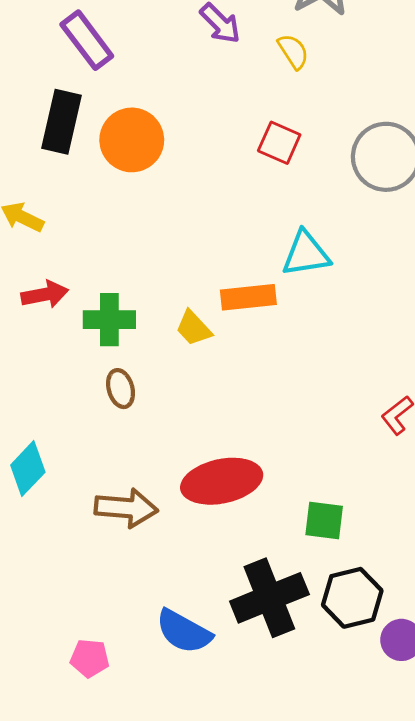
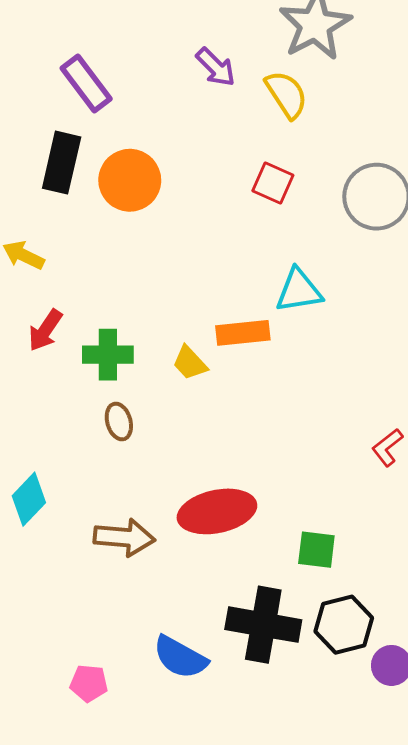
yellow semicircle: (293, 51) -> (287, 94), size x1.4
red arrow: (45, 294) -> (45, 330), turned 135
black cross: (269, 598) -> (263, 625), turned 32

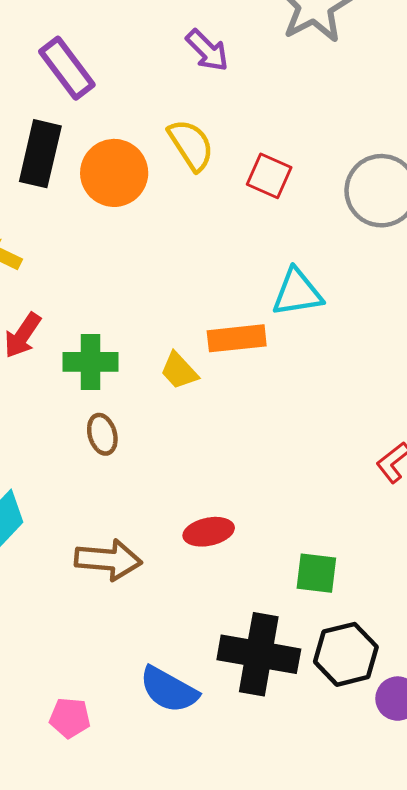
yellow semicircle: (287, 94) -> (191, 145), moved
red ellipse: (217, 511) -> (209, 532), size x0.6

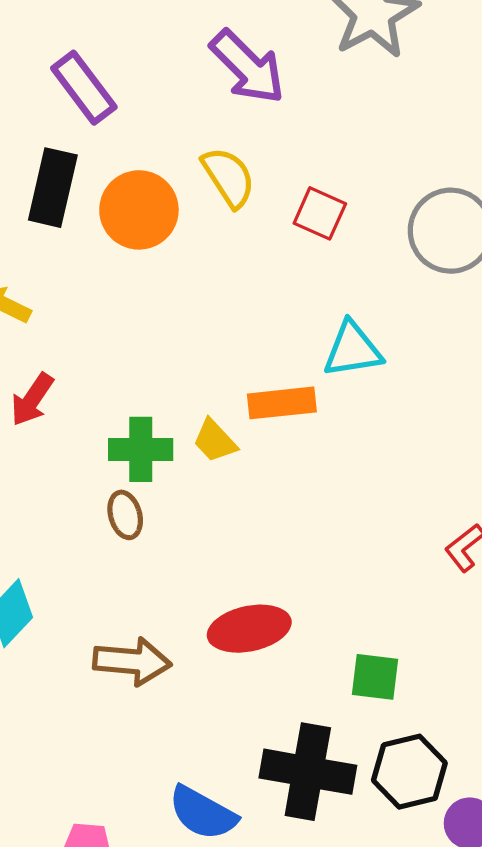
purple arrow: (207, 50) -> (247, 67), size x1.5
green cross: (91, 362) -> (141, 449), moved
red ellipse: (209, 532) -> (249, 629), size x1.4

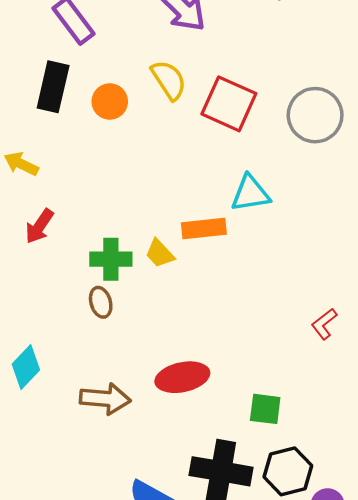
orange circle: (139, 210) -> (110, 101), size x0.7
red square: (320, 213) -> (229, 104), size x1.6

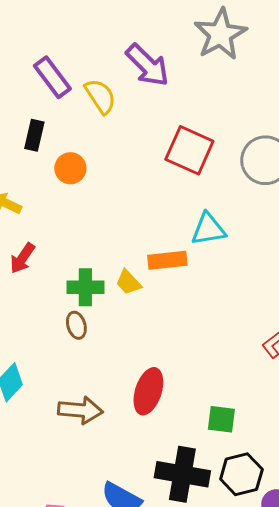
yellow semicircle: (169, 80) -> (100, 96), moved
black rectangle: (53, 87) -> (34, 135), size x0.7
orange circle: (110, 101) -> (70, 168), moved
red ellipse: (182, 377) -> (148, 391), turned -60

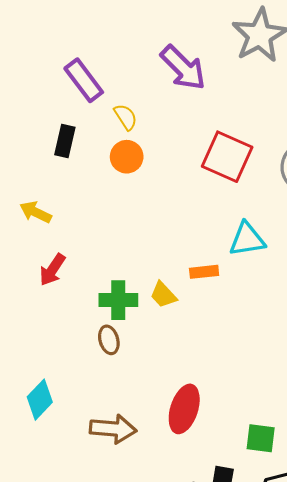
yellow semicircle: (100, 96) -> (126, 117), moved, size x0.7
orange circle: (70, 168) -> (127, 157), moved
orange rectangle: (167, 260) -> (204, 272), size x0.7

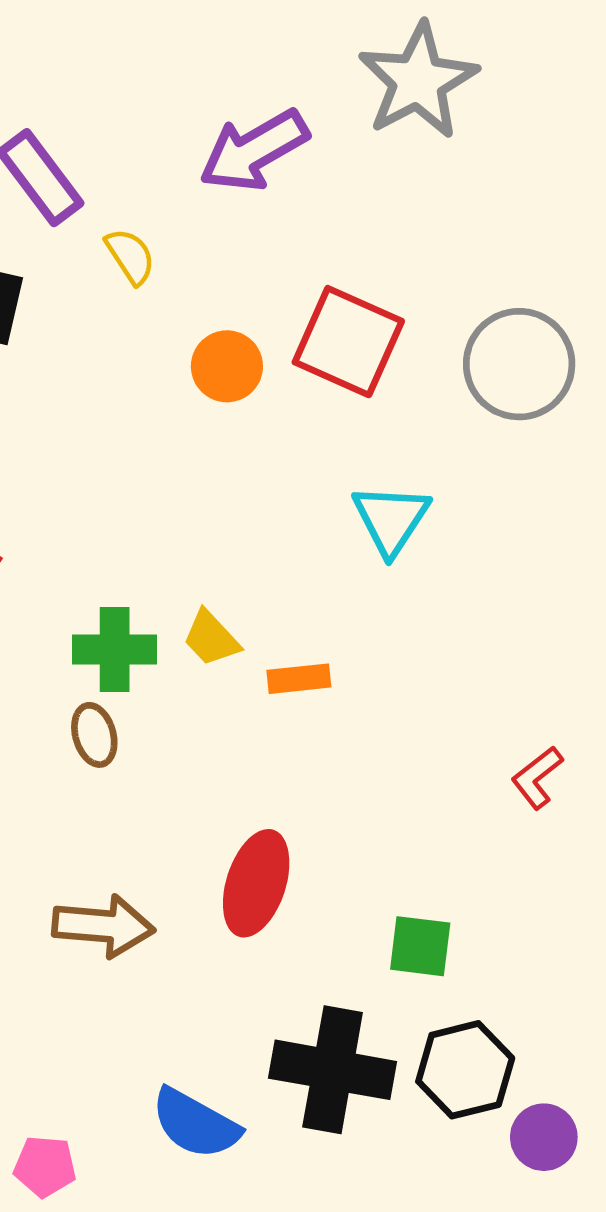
purple arrow: (183, 68) -> (254, 151), turned 105
orange circle: (127, 157) -> (227, 366), moved
cyan triangle: (247, 239) -> (391, 519), turned -48
orange rectangle: (204, 272) -> (299, 679), moved

